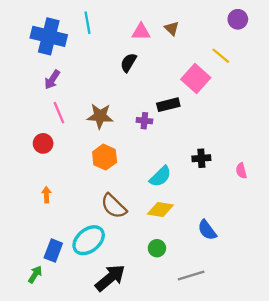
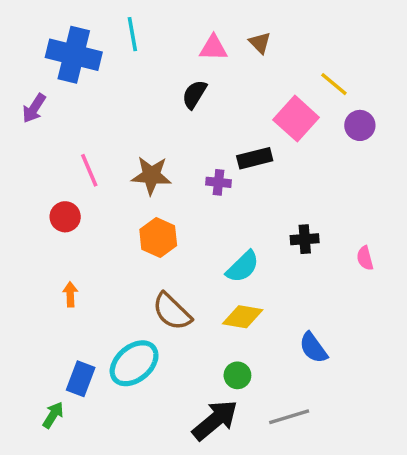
purple circle: (238, 19) -> (360, 125), moved
purple arrow: (52, 80) -> (34, 108), moved
black arrow: (110, 278) -> (215, 420), moved

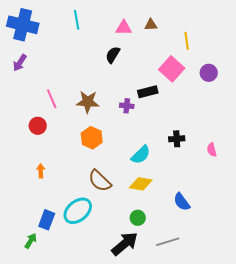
brown triangle: (260, 43) -> (151, 25), turned -48
blue cross: (74, 55) -> (23, 25), moved
yellow line: (334, 84) -> (187, 41), moved, turned 42

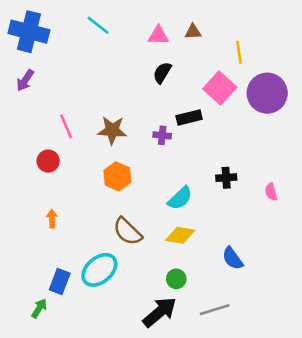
cyan line: (77, 20) -> (98, 25), turned -42
black semicircle: (113, 55) -> (162, 73), moved
purple circle: (209, 73) -> (267, 93), size x1.8

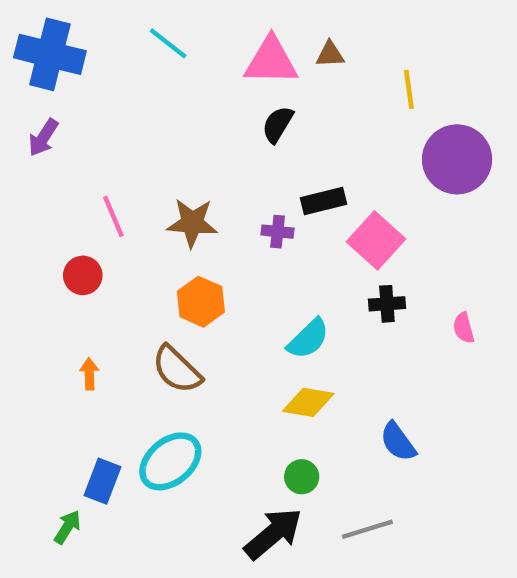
pink triangle: (158, 36) -> (271, 61), size x1.5
pink square: (220, 88) -> (376, 240), moved
brown semicircle: (128, 231) -> (177, 369), moved

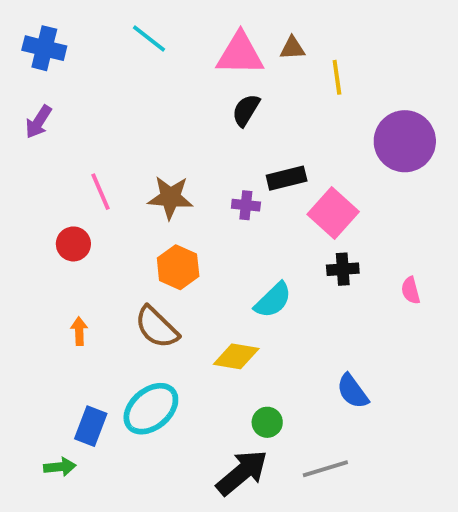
blue cross: (50, 54) -> (44, 48), size x0.7
yellow line: (409, 89) -> (337, 77), moved
yellow diamond: (308, 402) -> (236, 356), moved
green arrow: (67, 527) -> (60, 467), turned 52

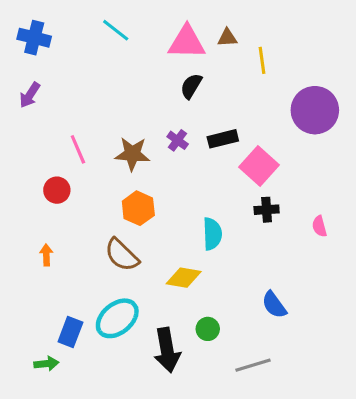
purple cross: (246, 205) -> (178, 140), moved, turned 30
cyan semicircle: (273, 300) -> (212, 234), turned -48
orange arrow: (79, 331) -> (46, 255), moved
black arrow: (242, 473) -> (167, 350), moved, turned 120

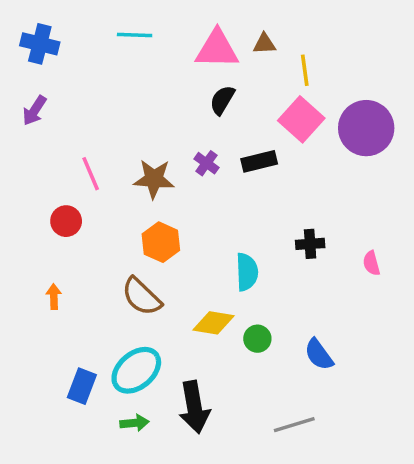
cyan line: (116, 30) -> (135, 35), turned -36
pink square: (259, 166) -> (301, 119), moved
green circle: (208, 329) -> (257, 339), moved
green arrow: (46, 364) -> (135, 423), moved

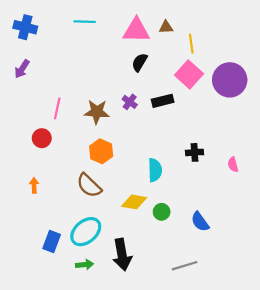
pink line: (91, 174) -> (57, 108), turned 35

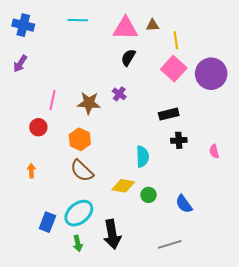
black rectangle: (163, 101) -> (169, 114), moved
orange hexagon: (101, 151) -> (80, 139), moved
green arrow: (85, 265) -> (78, 243), turned 84

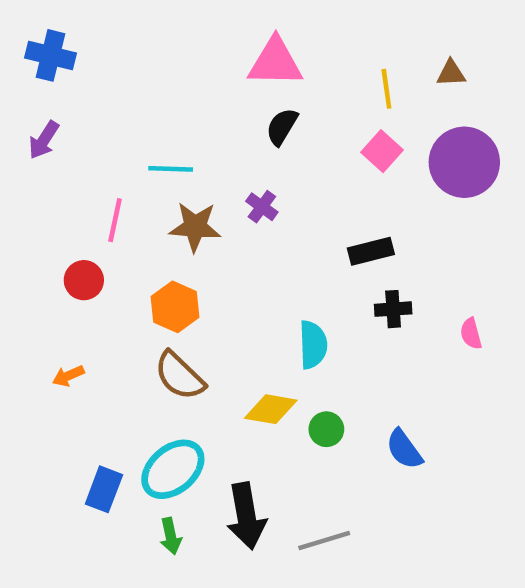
cyan line: (78, 20) -> (171, 169), moved
brown triangle: (153, 25) -> (451, 73), moved
pink square: (174, 69) -> (382, 151), size x0.7
orange arrow: (31, 171) -> (68, 376), turned -112
gray line: (170, 244) -> (324, 540), moved

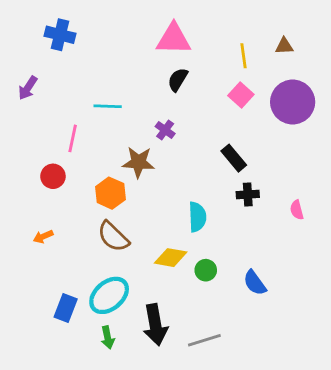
blue cross: (50, 55) -> (60, 35), moved
brown star: (195, 227) -> (138, 162), moved
black rectangle: (371, 251) -> (234, 158), turned 64

